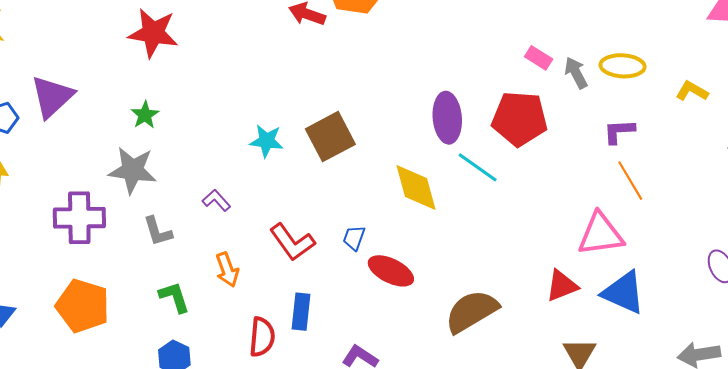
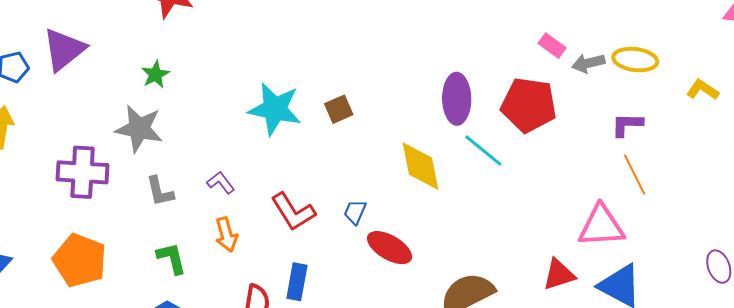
gray arrow: (576, 73) -> (588, 63), turned -80
brown square: (330, 137) -> (339, 109), size x0.6
cyan star: (267, 141) -> (275, 109), size x1.6
purple L-shape: (216, 200) -> (221, 183), moved

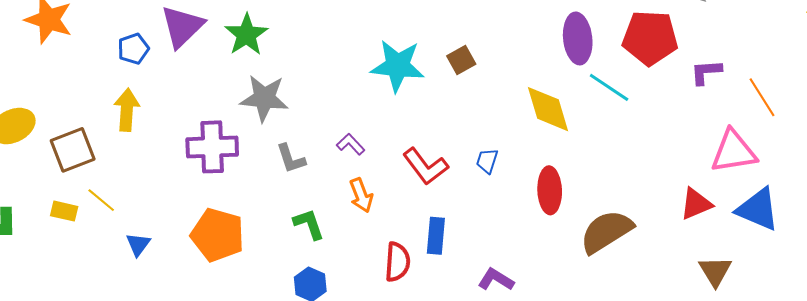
green star: (155, 74) -> (246, 35), moved, size x1.5
purple L-shape: (627, 125) -> (706, 72), moved
red ellipse: (389, 248) -> (550, 190), moved, turned 63

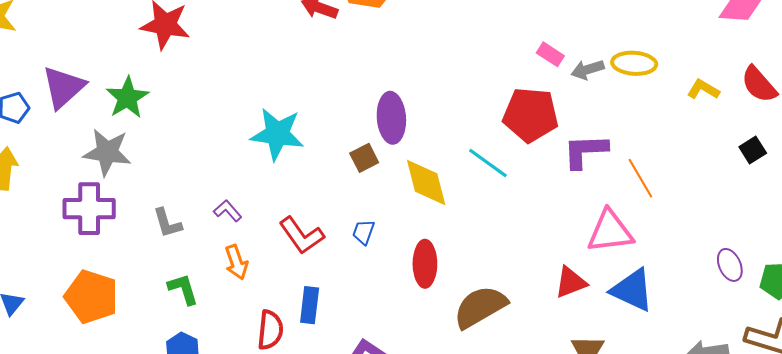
purple ellipse: (578, 38) -> (391, 118), moved
brown square: (461, 60) -> (364, 158), moved
purple L-shape: (706, 72) -> (585, 151), size x1.4
gray star: (264, 98) -> (107, 152), moved

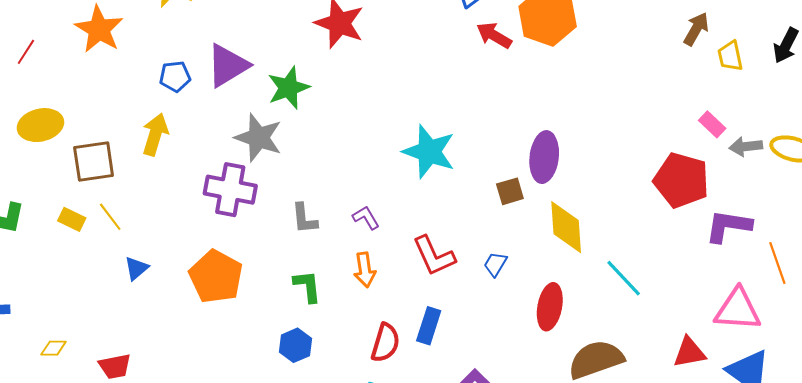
cyan line: (488, 163) -> (624, 278), moved

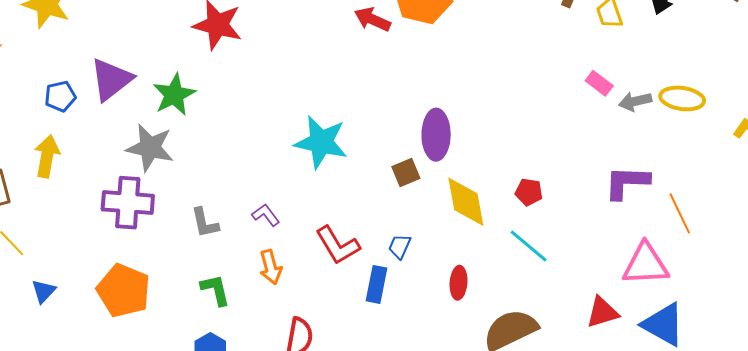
red pentagon: (681, 180) -> (529, 192), moved, size x0.5
red ellipse: (550, 307) -> (459, 283), size x0.7
blue rectangle: (429, 326) -> (377, 284), moved

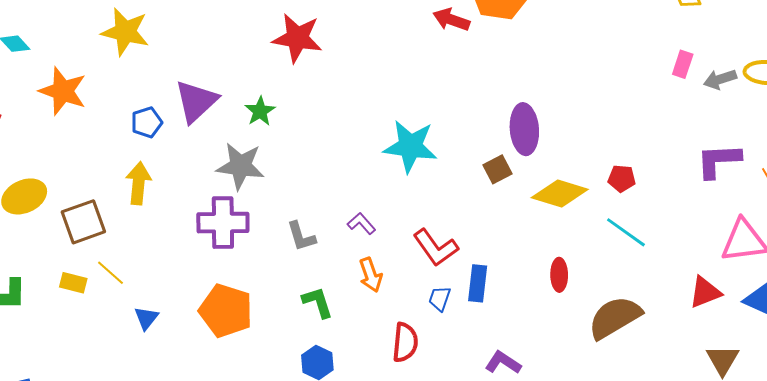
pink rectangle: (599, 83) -> (683, 64), turned 76
green star: (174, 95) -> (260, 111), size x0.7
yellow diamond: (466, 202) -> (560, 194), turned -58
blue trapezoid: (400, 246) -> (440, 298), moved

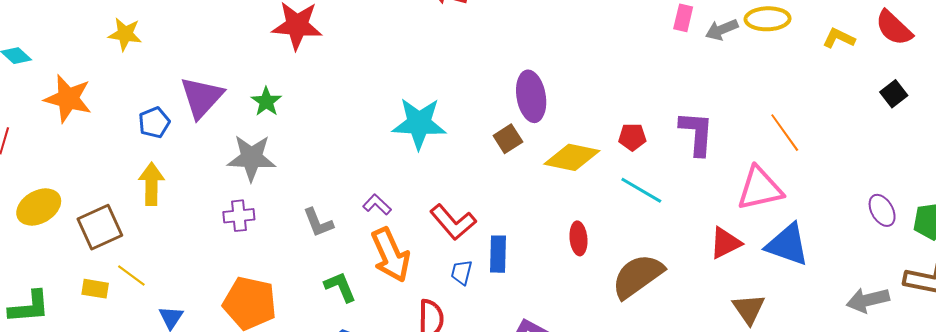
yellow star: (125, 32) -> (125, 34), size x0.7
purple L-shape: (719, 161) -> (697, 133), moved, turned 102
purple cross: (223, 223) -> (239, 216), size x0.6
orange arrow: (371, 275) -> (391, 255), size x1.6

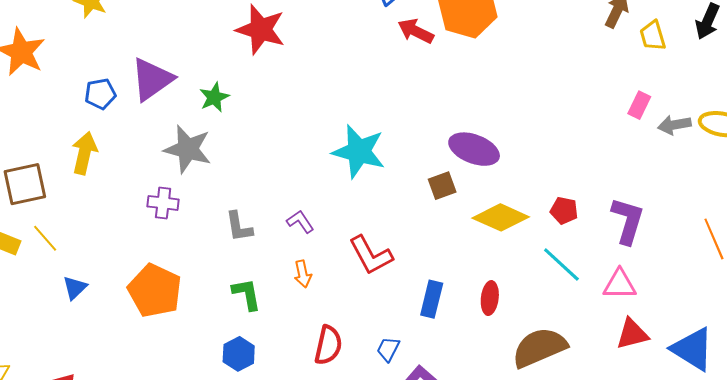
purple ellipse: (531, 96) -> (474, 149), turned -72
pink triangle: (760, 188) -> (620, 284), moved, size x0.7
blue rectangle: (498, 254) -> (432, 299), moved
orange arrow: (391, 255) -> (303, 274), size x0.5
blue trapezoid: (462, 272) -> (388, 349), moved

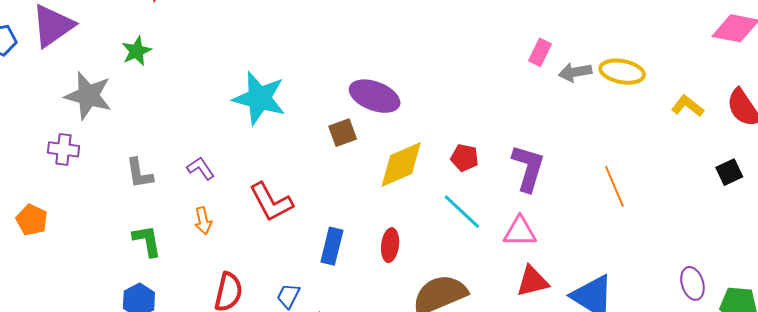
green star: (214, 97) -> (137, 51), moved
yellow diamond: (501, 217) -> (401, 165), turned -48
orange pentagon: (155, 291) -> (32, 220), moved, size x0.6

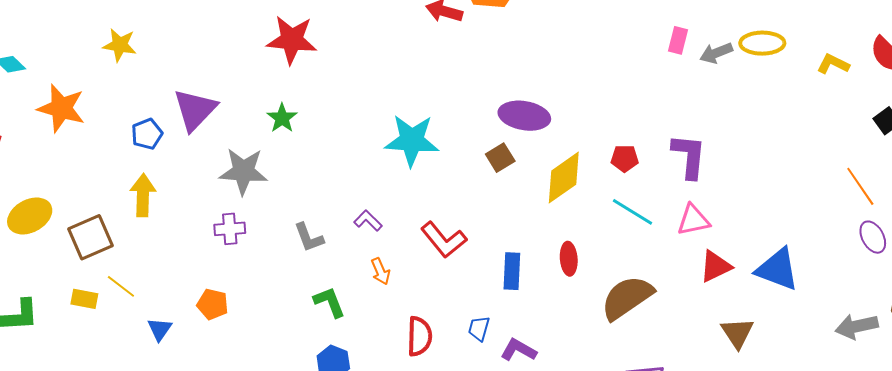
orange line: (614, 186) -> (860, 186), moved

